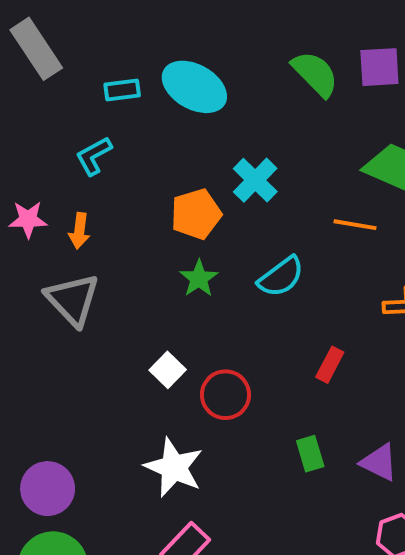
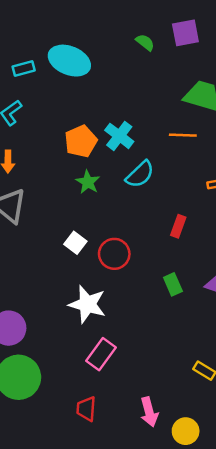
green semicircle: (315, 74) -> (145, 42), size x0.6
cyan cross: (255, 180) -> (119, 136), moved

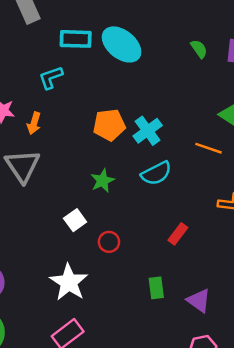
cyan rectangle: (24, 68) -> (76, 39), size x1.4
green star: (88, 182) -> (103, 181), moved
red circle: (114, 254) -> (109, 242), size x0.7

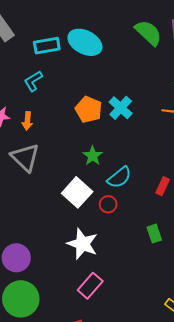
green semicircle: (199, 49) -> (148, 33), size x1.8
orange pentagon: (109, 125) -> (89, 109), turned -30
cyan semicircle: (156, 173) -> (119, 177), moved
white square: (75, 220) -> (77, 192), size x1.6

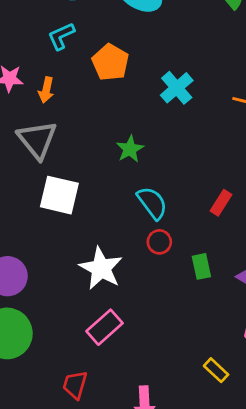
orange pentagon: (89, 109) -> (110, 62), moved
cyan semicircle: (119, 177) -> (152, 203), moved, turned -95
white square: (77, 192) -> (59, 195), moved, turned -36
red circle: (108, 204) -> (159, 242), moved

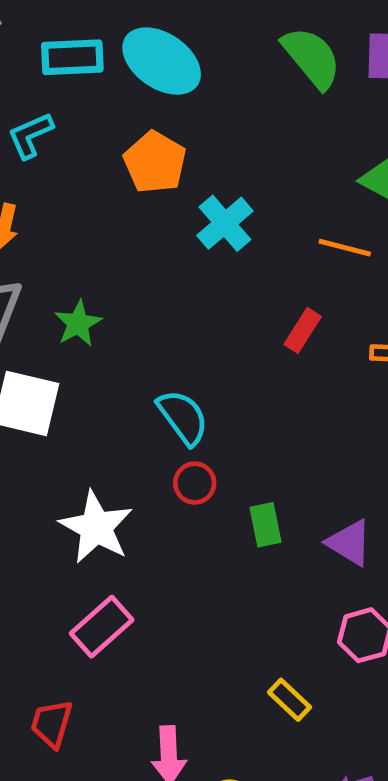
orange pentagon: (110, 62) -> (155, 162), moved
green star: (130, 149) -> (78, 323), moved
red rectangle: (221, 203) -> (303, 330), moved

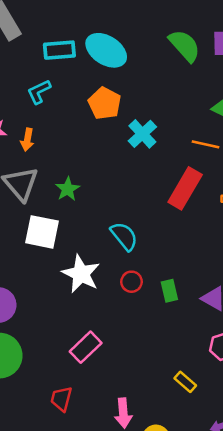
red rectangle: (303, 330) -> (185, 188), size x1.8
red circle: (195, 483) -> (131, 282), moved
white star: (96, 527) -> (81, 274), moved

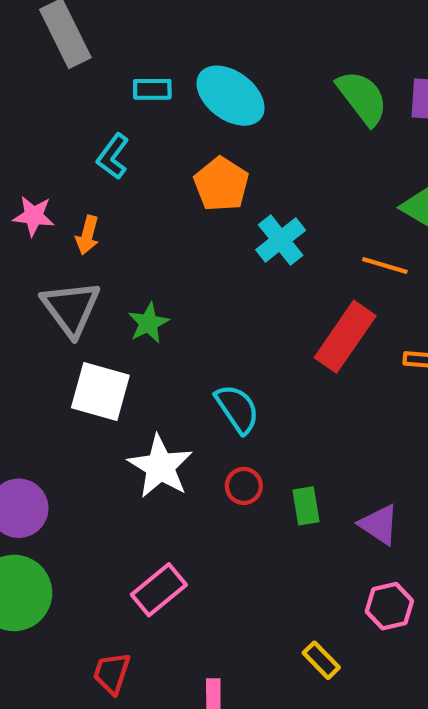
cyan rectangle: (59, 50) -> (152, 89), size x0.7
cyan L-shape: (39, 92) -> (113, 156), turned -32

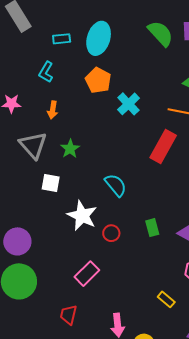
cyan ellipse: (231, 96) -> (99, 38), turned 76
orange arrow: (87, 235) -> (53, 110), moved
white square: (100, 391) -> (51, 183), size x0.7
red circle: (244, 486) -> (111, 233), moved

